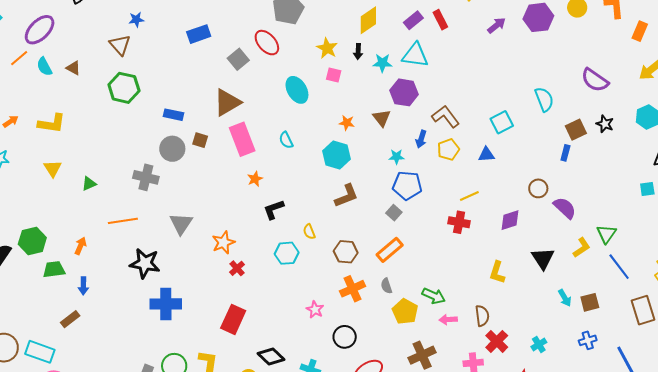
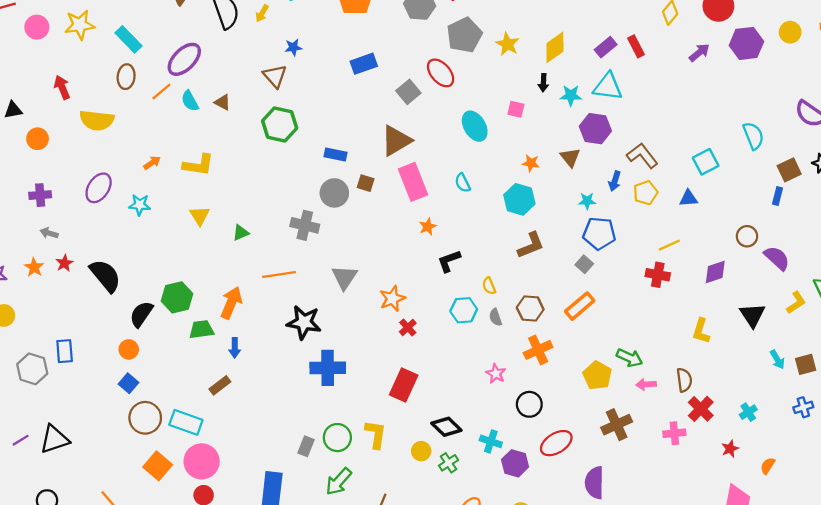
yellow star: (327, 48) -> (507, 44), moved
orange arrow: (80, 246) -> (231, 303), size x1.6
gray semicircle: (386, 286) -> (495, 317), moved

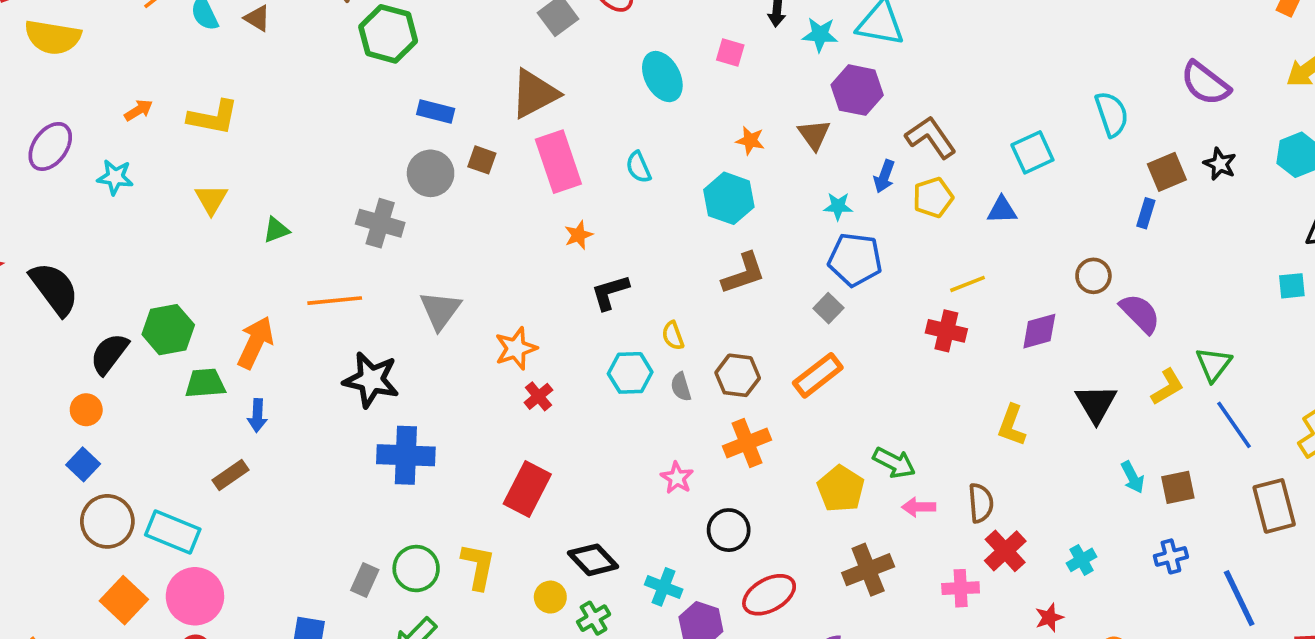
green hexagon: (280, 124) -> (388, 34), moved

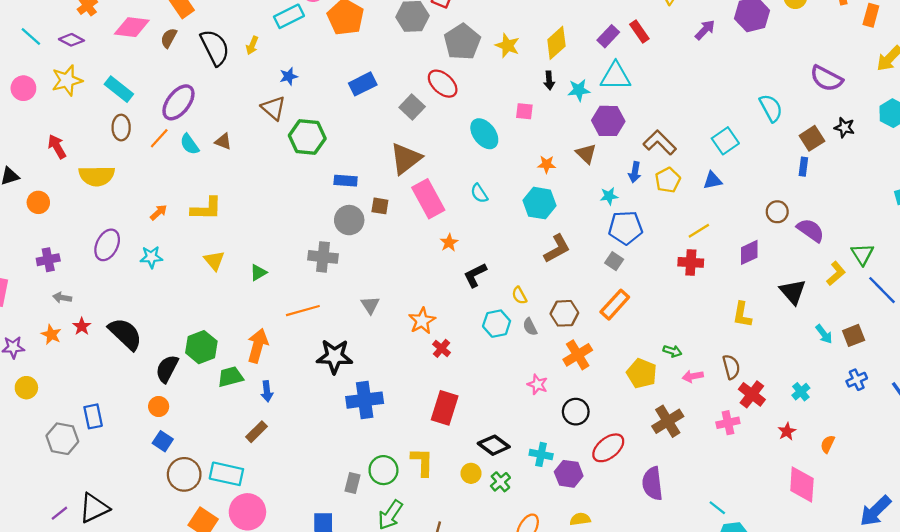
gray triangle: (440, 310) -> (370, 305), size x0.7
green arrow: (894, 463) -> (672, 351), size x0.7

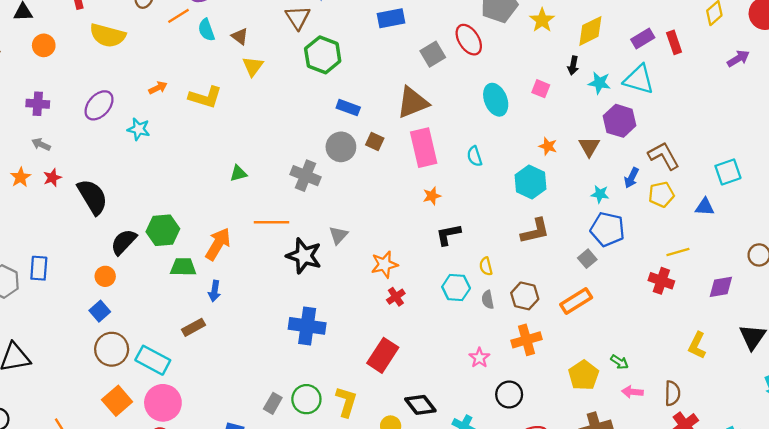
yellow triangle: (214, 260) -> (253, 66), moved
black star: (335, 356) -> (304, 256), moved

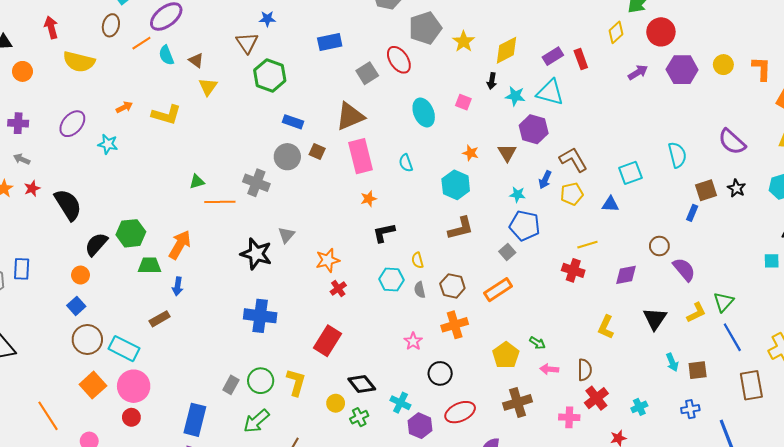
orange line: (271, 222) -> (220, 202), moved

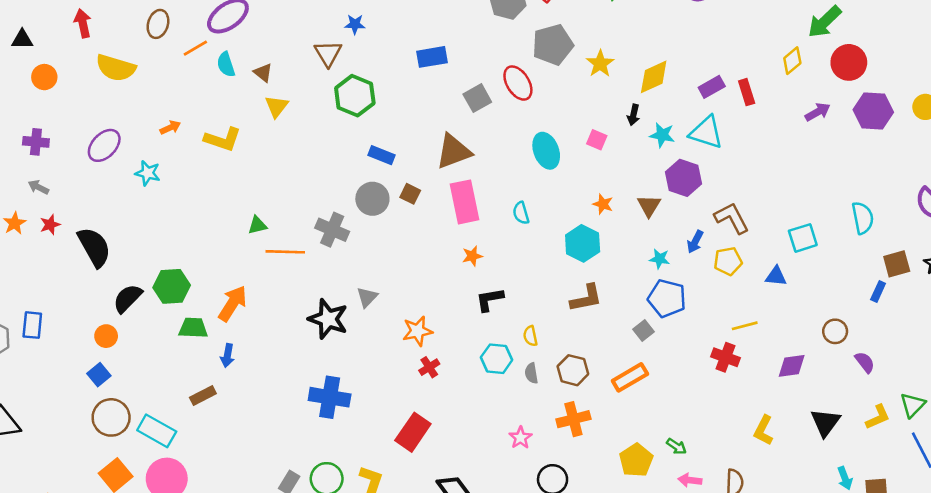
purple semicircle: (684, 269) -> (865, 362), size x0.7

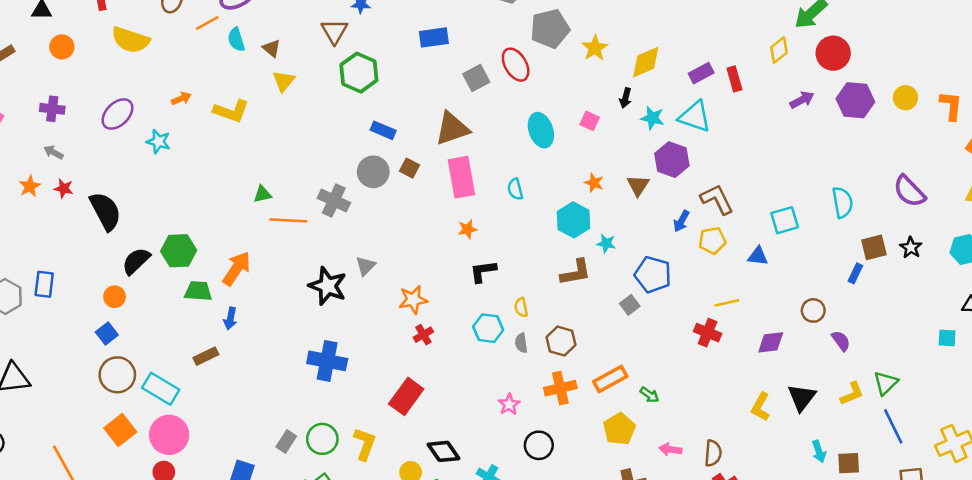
red star: (50, 225) -> (64, 188), turned 30
cyan star: (660, 259) -> (606, 243), moved
orange rectangle: (630, 377) -> (610, 379), moved
yellow L-shape: (763, 430) -> (761, 407), moved
green arrow: (676, 446) -> (649, 395), moved

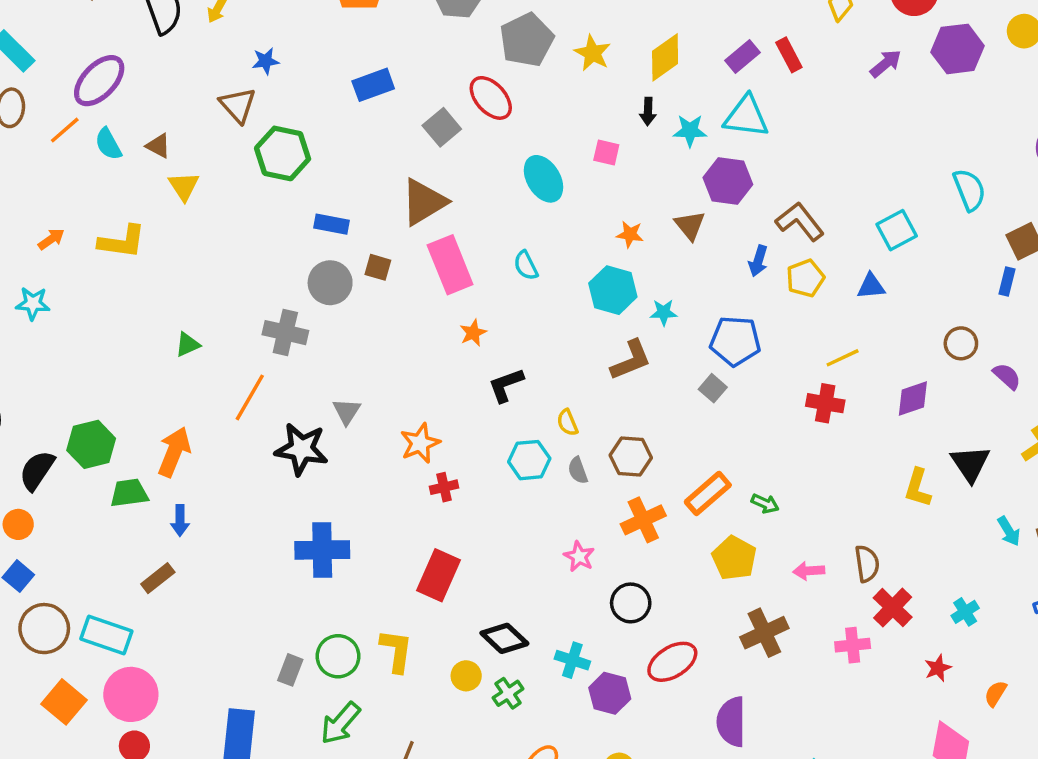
orange line: (288, 220) -> (250, 397), moved, turned -51
red cross: (423, 335) -> (444, 487), turned 30

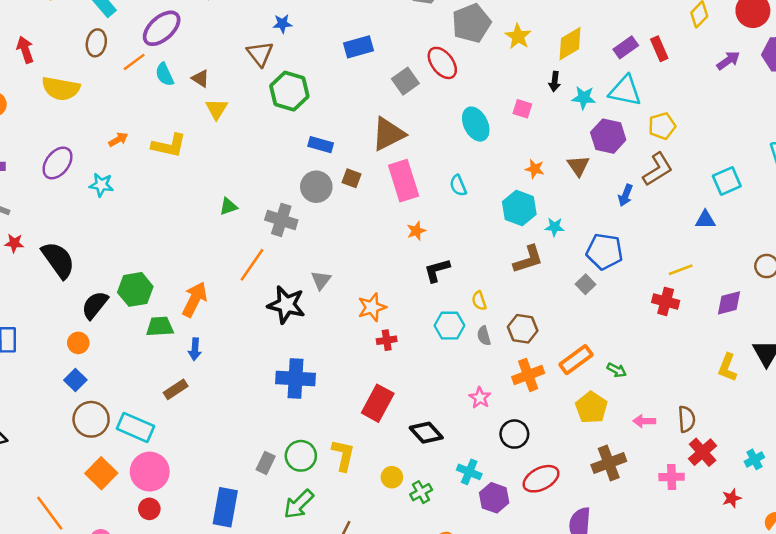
brown L-shape: (800, 222) -> (658, 169), turned 92
yellow pentagon: (805, 278) -> (662, 126), moved
green triangle: (188, 345) -> (228, 206), moved
black diamond: (504, 638) -> (426, 433), moved

